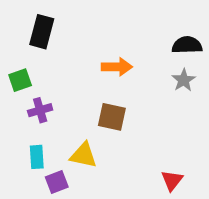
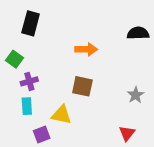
green square: (20, 80) -> (15, 59), turned -35
gray star: (184, 80) -> (136, 95), moved
cyan rectangle: (37, 157) -> (27, 106), moved

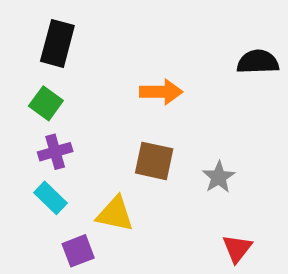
green square: (15, 59) -> (46, 103), moved
gray star: (136, 95) -> (219, 177), moved
cyan rectangle: (27, 106) -> (50, 198), turned -42

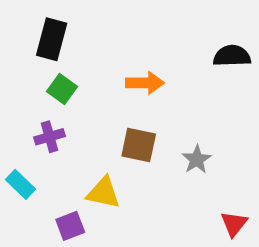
green square: (46, 103) -> (62, 89), moved
cyan rectangle: (50, 198) -> (20, 184), moved
red triangle: (237, 248) -> (234, 224), moved

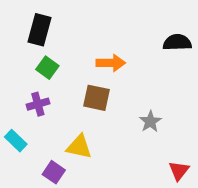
brown square: (139, 145) -> (96, 98), moved
purple square: (70, 226) -> (54, 172), turned -35

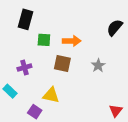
black semicircle: (177, 42) -> (115, 28), turned -48
green square: (47, 68) -> (44, 40), moved, turned -32
gray star: (150, 122) -> (98, 65), moved

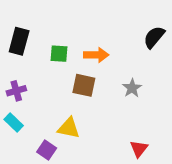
black rectangle: (25, 19) -> (19, 41), moved
purple cross: (24, 68) -> (16, 91), moved
red triangle: (116, 111) -> (139, 149), moved

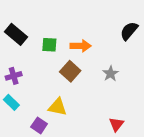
black rectangle: (19, 41) -> (16, 34), turned -65
brown square: (84, 85) -> (70, 71), turned 30

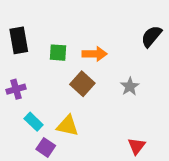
black rectangle: (16, 34) -> (19, 40), turned 40
cyan rectangle: (11, 102) -> (34, 122), moved

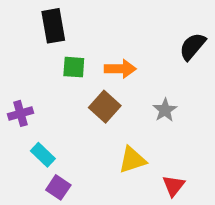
black rectangle: (19, 40) -> (53, 26), moved
yellow triangle: (67, 126) -> (132, 160), moved, turned -30

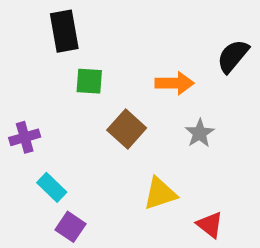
orange arrow: (120, 69) -> (175, 83), moved
red triangle: (174, 186) -> (210, 225), turned -30

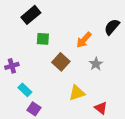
black rectangle: (64, 31) -> (31, 15), turned 60
orange arrow: (175, 83) -> (84, 40), turned 132

